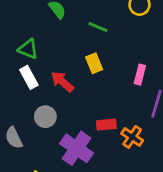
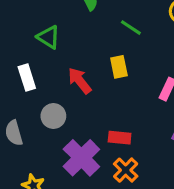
white rectangle: (29, 77) -> (27, 78), moved
orange cross: (132, 137) -> (126, 170), moved

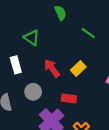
yellow rectangle: (119, 67) -> (78, 69), moved, turned 56
red rectangle: (120, 138) -> (69, 98), moved

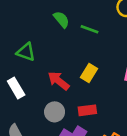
green semicircle: (60, 13) -> (61, 19), moved
gray circle: (33, 92) -> (55, 112), moved

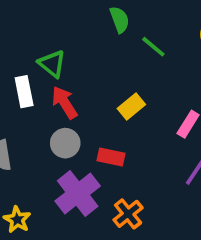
green triangle: (26, 52) -> (52, 64), moved
red arrow: (59, 81) -> (65, 103), moved

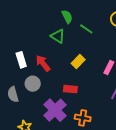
green triangle: (52, 64) -> (58, 36), moved
gray circle: (65, 143) -> (33, 84), moved
orange cross: (128, 214) -> (83, 118), turned -35

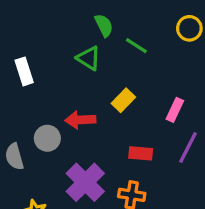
white rectangle: (21, 60) -> (24, 71), moved
red arrow: (43, 63) -> (80, 120), moved, turned -54
red rectangle: (70, 89) -> (141, 153), moved

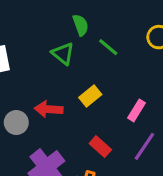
red rectangle: (141, 153) -> (100, 147), turned 30

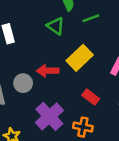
green line: (108, 47) -> (91, 18), turned -56
yellow rectangle: (90, 96) -> (80, 58), size x1.5

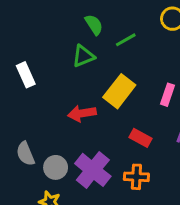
green triangle: (56, 26) -> (83, 56), turned -48
gray circle: (23, 83) -> (56, 167), moved

